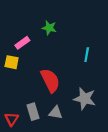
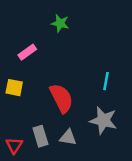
green star: (49, 28) -> (60, 23), moved
cyan line: (87, 55) -> (106, 81), moved
yellow square: (12, 62) -> (14, 88), moved

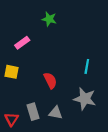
red semicircle: (61, 98) -> (50, 80), size x0.7

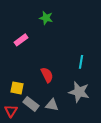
yellow square: (11, 72) -> (17, 88), moved
gray rectangle: (33, 112) -> (31, 104), turned -35

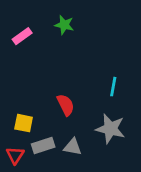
pink rectangle: (21, 40) -> (22, 36), moved
gray rectangle: (31, 104) -> (43, 145), turned -56

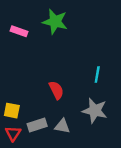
green star: (64, 25) -> (55, 22), size x1.5
pink rectangle: (22, 36) -> (19, 31), turned 56
yellow square: (24, 123) -> (12, 111), moved

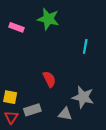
cyan line: (97, 75) -> (85, 46), moved
gray triangle: (62, 126) -> (65, 114), moved

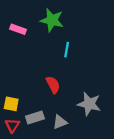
cyan line: (85, 46) -> (67, 50), moved
gray triangle: (65, 114) -> (60, 122), moved, turned -32

